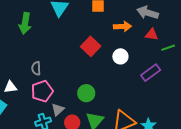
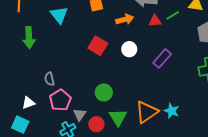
green line: (168, 48) -> (173, 15), moved

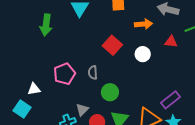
red triangle: (155, 21) -> (171, 42), moved
purple rectangle: (162, 58) -> (170, 100), moved
gray semicircle: (49, 79) -> (93, 73), moved
pink pentagon: (60, 100) -> (64, 74), moved

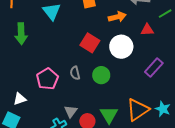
white circle: (143, 54) -> (121, 47), size x1.5
green circle: (110, 92) -> (101, 75), moved
purple rectangle: (170, 100) -> (154, 67), moved

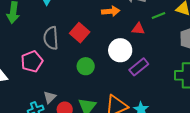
white circle: (121, 47) -> (120, 50), moved
gray semicircle: (75, 73) -> (51, 38), moved, size x1.6

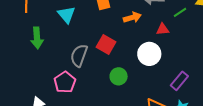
gray semicircle: (51, 38) -> (79, 55), turned 35
purple rectangle: (139, 67) -> (179, 81), moved

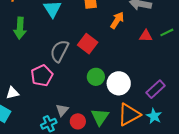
green line: (180, 12) -> (167, 32), moved
orange arrow: (132, 18) -> (117, 20), turned -48
white circle: (149, 54) -> (119, 83), moved

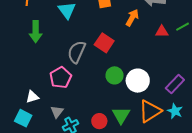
gray triangle: (62, 110) -> (57, 112), moved

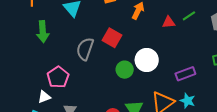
pink pentagon: (61, 78) -> (58, 77), moved
white circle: (138, 81) -> (147, 60), moved
purple rectangle: (175, 84) -> (185, 74), turned 30

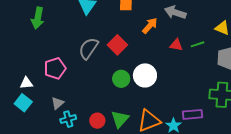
green arrow: (43, 32) -> (38, 18), moved
purple rectangle: (185, 74) -> (192, 114), moved
white triangle: (44, 97) -> (26, 83), moved

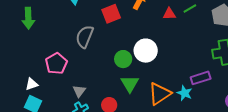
red square: (117, 45) -> (111, 14), moved, turned 36
gray triangle: (58, 103) -> (79, 91), moved
green triangle: (120, 119) -> (130, 84), moved

